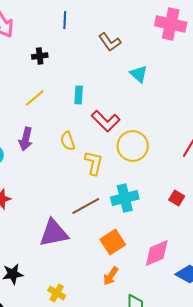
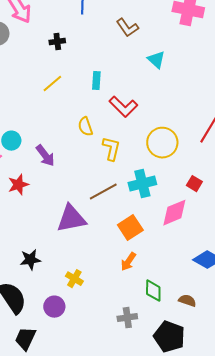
purple arrow: (26, 139) -> (45, 156), moved, turned -50
yellow circle: (133, 146) -> (162, 143), moved
pink diamond: (157, 253) -> (174, 213), moved

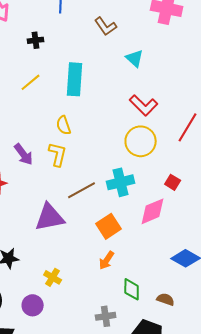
cyan rectangle: (96, 81) -> (75, 79), size x1.8
red L-shape: (123, 107) -> (144, 105), moved
yellow L-shape: (111, 149) -> (58, 154), moved

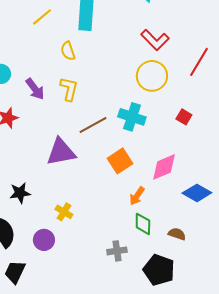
yellow semicircle: (64, 125) -> (68, 51), moved
cyan cross: (121, 182) -> (132, 117), turned 32
pink diamond: (153, 211) -> (164, 167), moved
orange arrow: (107, 260) -> (137, 196), moved

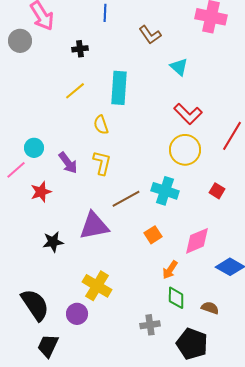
orange square: (120, 161) -> (153, 235), size x0.7
black star: (20, 193) -> (53, 242), moved
yellow cross: (64, 212) -> (97, 286), size x1.6

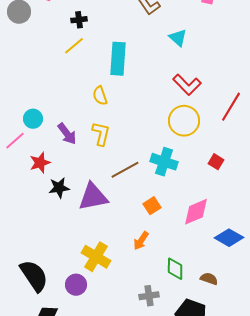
yellow line: (75, 91) -> (74, 46), moved
black star: (53, 242) -> (59, 188), moved
orange arrow: (170, 270) -> (141, 241), moved

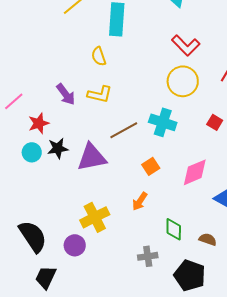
cyan circle: (33, 119) -> (32, 152), moved
yellow L-shape: (101, 134) -> (100, 94), turned 90
yellow cross: (96, 257) -> (95, 217), turned 32

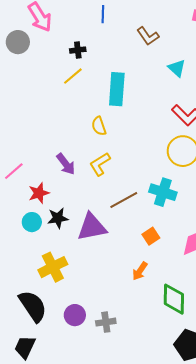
yellow L-shape: (100, 94) -> (100, 164), turned 135
yellow cross: (95, 217) -> (53, 267), moved
green diamond: (174, 229) -> (174, 299), size x1.4
gray cross: (148, 256) -> (106, 322), moved
black trapezoid: (46, 277) -> (25, 347), moved

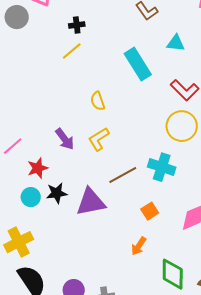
cyan triangle: (177, 68) -> (176, 43), turned -36
cyan rectangle: (117, 89) -> (138, 64), moved, turned -36
yellow cross: (53, 267) -> (19, 242), moved

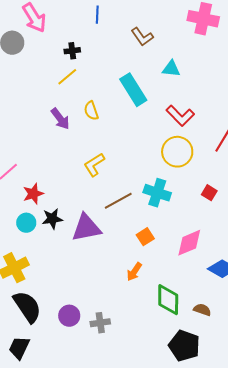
yellow semicircle: (98, 101) -> (91, 111), moved
purple arrow: (65, 139) -> (60, 119), moved

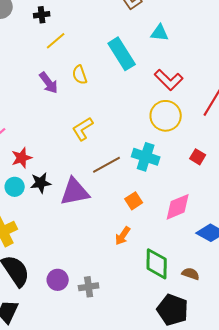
black cross: (72, 51) -> (42, 15), moved

